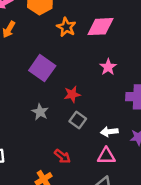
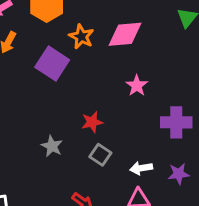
purple square: (42, 68) -> (52, 63), moved

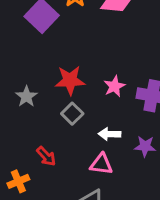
pink star: (137, 86) -> (114, 86), moved
red star: (92, 122) -> (70, 80), size x1.4

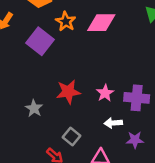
gray square: (72, 114) -> (71, 137), moved
white arrow: (110, 134) -> (113, 123), moved

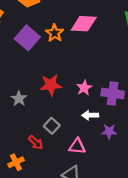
orange star: (66, 21) -> (55, 33), moved

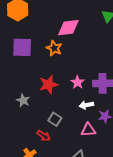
orange star: (55, 33) -> (54, 48), moved
purple square: (27, 38) -> (22, 47), turned -30
pink triangle: (77, 146) -> (88, 130), moved

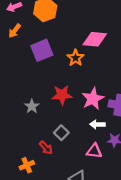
purple square: (22, 47) -> (42, 50), turned -35
pink star: (77, 82) -> (93, 99), size x1.5

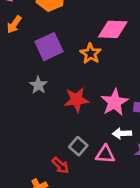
gray star: (32, 106) -> (38, 85), moved
pink triangle: (94, 151) -> (105, 154), moved

